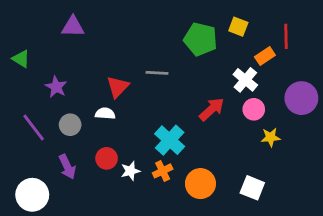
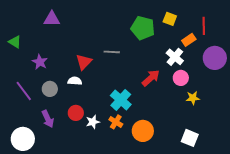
purple circle: (301, 98) -> (215, 58), moved
orange cross: (163, 171) -> (116, 122), turned -32
white square: (252, 188) -> (190, 138), moved

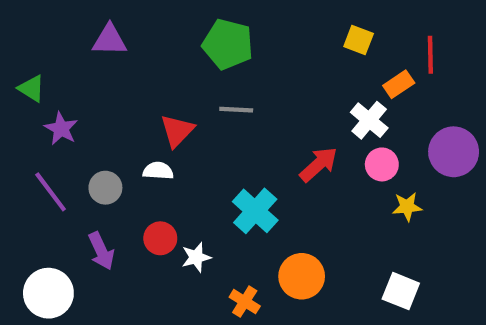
green pentagon: (143, 28) -> (228, 44), moved
purple circle: (215, 58) -> (454, 152), moved
purple star: (40, 62) -> (61, 129), moved
orange cross: (116, 122) -> (245, 302), moved

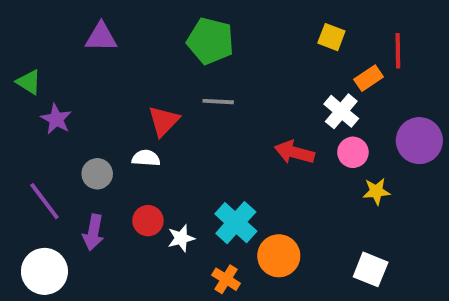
red arrow: (319, 164) -> (294, 152), turned -123
purple line: (51, 192) -> (44, 201), moved
cyan cross: (255, 211) -> (236, 223), moved
purple arrow: (101, 251) -> (93, 232), turned 36

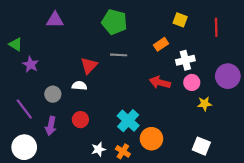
orange rectangle: (369, 78) -> (161, 44), moved
white cross: (341, 111) -> (185, 60), turned 36
white star: (181, 238) -> (98, 149), moved

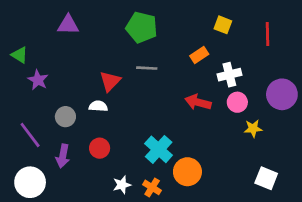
white square: (201, 146) -> (266, 178), moved

